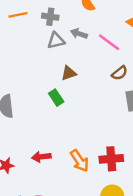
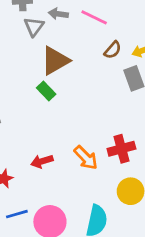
gray triangle: (56, 41) -> (34, 27), turned -30
brown triangle: (69, 73) -> (55, 61), size x1.6

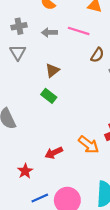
gray triangle: (34, 27) -> (18, 52), moved
brown triangle: (55, 61) -> (52, 70), size x0.6

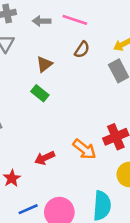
brown semicircle: (97, 55) -> (82, 50), moved

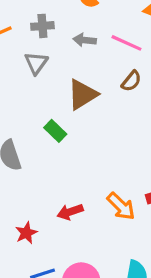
brown triangle: (44, 64) -> (82, 94), size x1.5
green rectangle: (40, 93) -> (55, 131), moved

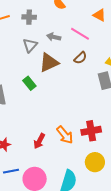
gray arrow: (85, 40) -> (54, 37), moved
gray triangle: (36, 63) -> (30, 45), moved
red arrow: (70, 212) -> (39, 141), moved, turned -49

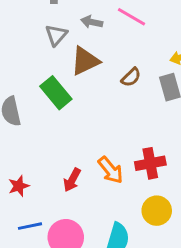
brown semicircle: (80, 58) -> (131, 77), moved
green rectangle: (29, 83) -> (56, 93), size x1.5

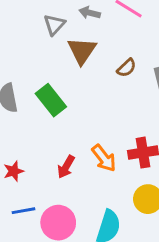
brown triangle: (85, 61) -> (82, 51), turned -32
green rectangle: (56, 93) -> (51, 100), moved

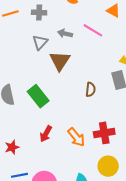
brown semicircle: (126, 68) -> (91, 90), moved, turned -40
red arrow: (66, 167) -> (46, 134), moved

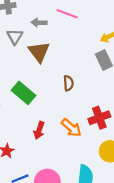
brown semicircle: (91, 90) -> (68, 83), moved

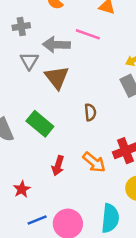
gray arrow: (39, 23) -> (56, 45), size x1.5

